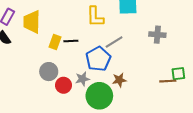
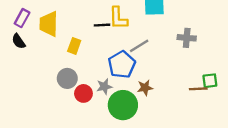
black line: (71, 41) -> (102, 25), moved

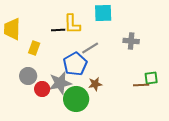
gray star: (104, 87) -> (60, 83), size x1.6

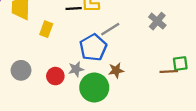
gray cross: (131, 41) -> (157, 21), turned 35
gray circle: (28, 76) -> (21, 70), moved
gray star: (60, 83) -> (76, 69), size x0.6

